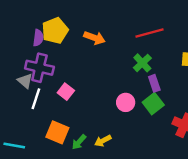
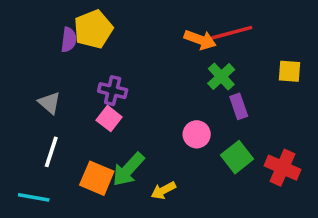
orange arrow: (94, 38) -> (200, 40), moved
purple cross: (39, 68) -> (113, 91), moved, size x0.7
white line: (36, 99) -> (51, 152), moved
green square: (153, 104) -> (237, 157), moved
green arrow: (79, 142) -> (128, 169), moved, size x1.5

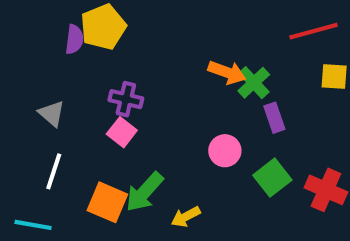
red line: (232, 33) -> (314, 31), moved
orange arrow: (200, 40) -> (227, 72), moved

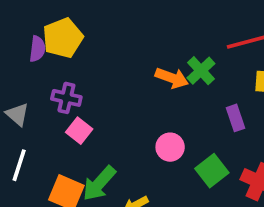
green cross: (254, 83) -> (201, 71), moved
purple cross: (126, 99) -> (66, 98), moved
purple rectangle: (274, 118) -> (236, 118), moved

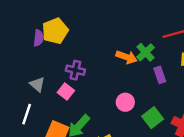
purple cross: (66, 98) -> (75, 70), moved
gray triangle: (17, 114) -> (37, 84), moved
purple rectangle: (236, 118) -> (160, 75), moved

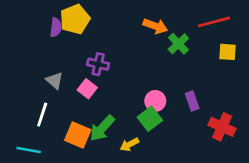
orange arrow: (126, 57) -> (155, 26), moved
purple rectangle: (160, 75) -> (192, 101), moved
green square: (153, 118) -> (150, 119), moved

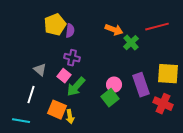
purple semicircle: (56, 27) -> (70, 31), moved
yellow square: (228, 52) -> (168, 74), moved, size x1.6
purple rectangle: (192, 101) -> (141, 85), size x1.6
green arrow: (102, 128) -> (76, 87), moved
yellow arrow: (129, 145) -> (70, 117), moved, turned -72

